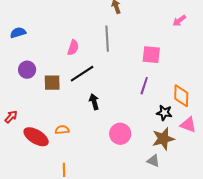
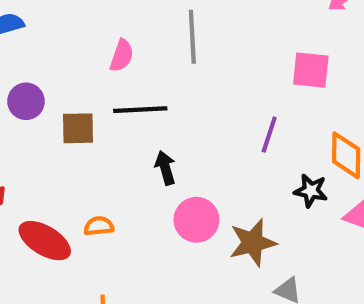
pink square: (151, 55) -> (311, 70), moved
black line: (82, 74) -> (140, 110), turned 30
pink circle: (120, 134) -> (196, 220), moved
brown star: (163, 139) -> (253, 243), moved

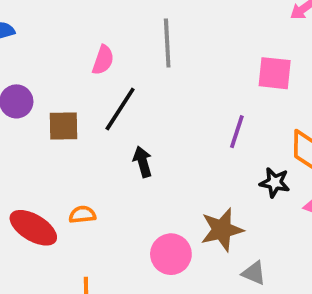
black line: (140, 110) -> (120, 109), turned -54
pink circle: (196, 220) -> (171, 254), moved

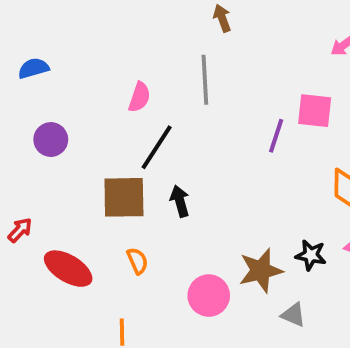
brown square: (63, 126) -> (124, 197), moved, size x1.4
purple line: (237, 132) -> (276, 136), moved
black star: (275, 183) -> (311, 255), moved
orange semicircle: (82, 215) -> (137, 261), moved, turned 72

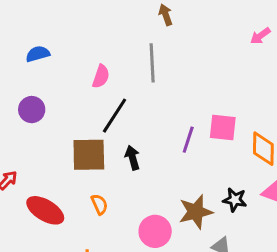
blue semicircle: (33, 68) -> (38, 54), moved
pink square: (315, 111) -> (223, 128), moved
purple line: (276, 136) -> (188, 140), moved

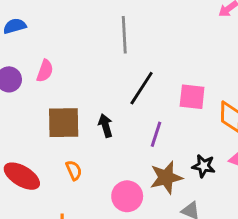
pink semicircle: (101, 76) -> (45, 71), moved
black line: (114, 116) -> (142, 88), moved
purple line: (188, 140) -> (156, 134), moved

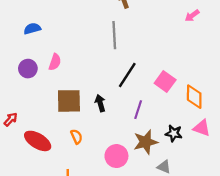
pink square: (192, 97) -> (165, 82), turned 30

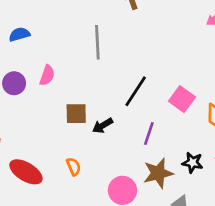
gray line: (114, 35) -> (97, 42), moved
brown square: (69, 101) -> (76, 114), moved, size x0.7
black arrow: (100, 103) -> (103, 126), turned -105

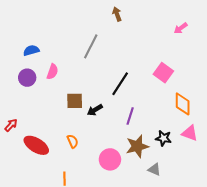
blue semicircle: (19, 34) -> (31, 50), moved
gray line: (97, 42) -> (91, 46), turned 30
pink square: (182, 99) -> (163, 73), moved

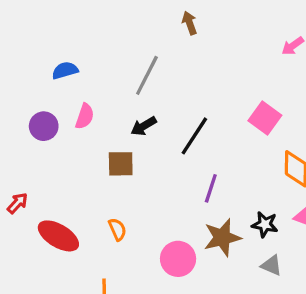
blue semicircle: (31, 50) -> (65, 70), moved
black arrow: (95, 110) -> (144, 126), moved
gray triangle: (154, 170) -> (271, 265), moved

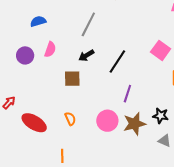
pink circle: (178, 259) -> (107, 121), moved

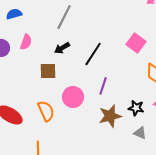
orange semicircle: (70, 119) -> (46, 111), size x1.5
pink circle: (107, 121) -> (73, 97), moved

